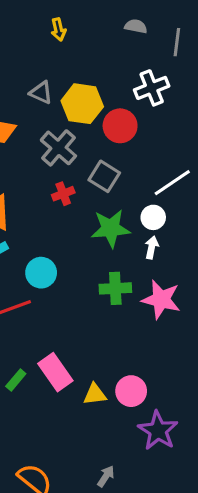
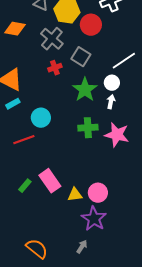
green star: (111, 228) -> (85, 90), turned -30
purple star: (158, 431) -> (94, 219), moved

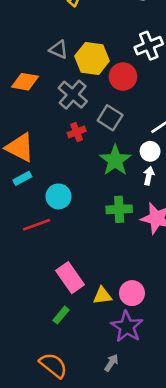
green rectangle: (25, 186) -> (61, 315), moved

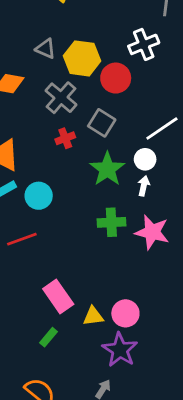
cyan circle: (59, 196) -> (39, 196), moved

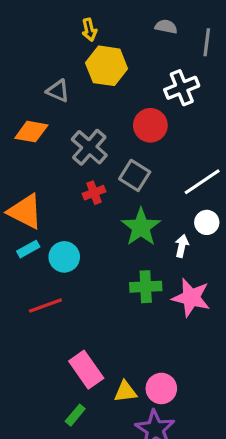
gray triangle: (46, 49) -> (58, 91), moved
yellow hexagon: (82, 58) -> (107, 66), moved
white circle: (145, 159) -> (207, 222), moved

